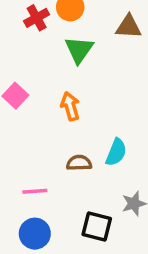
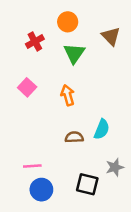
red cross: (37, 18) -> (35, 41), moved
brown triangle: (129, 27) -> (111, 36), turned 42
pink line: (35, 191) -> (32, 166), moved

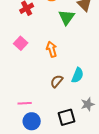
green triangle: (74, 53) -> (67, 17), moved
brown semicircle: (74, 137) -> (57, 81), turned -48
black square: (87, 184) -> (67, 117), turned -30

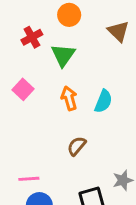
green triangle: (67, 17) -> (63, 55), moved
cyan semicircle: (78, 75) -> (103, 101), moved

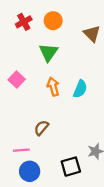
red cross: (32, 37) -> (24, 22), moved
brown semicircle: (77, 146) -> (41, 128), moved

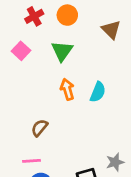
pink square: (17, 80) -> (21, 51), moved
brown semicircle: (41, 128) -> (39, 128), moved

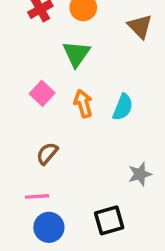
pink square: (21, 51) -> (42, 93), moved
gray star: (115, 162) -> (140, 174), moved

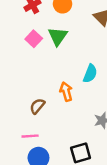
pink square: (42, 93) -> (34, 39), moved
orange arrow: (83, 104) -> (66, 92), moved

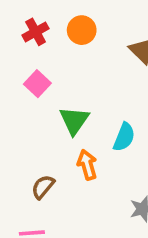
green triangle: (58, 36) -> (74, 120), moved

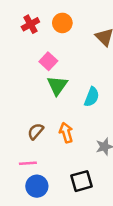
pink square: (37, 84) -> (48, 61), moved
orange arrow: (87, 165) -> (66, 133), moved

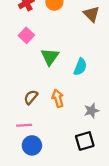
pink square: (48, 61) -> (26, 35), moved
black square: (81, 181) -> (85, 141), moved

